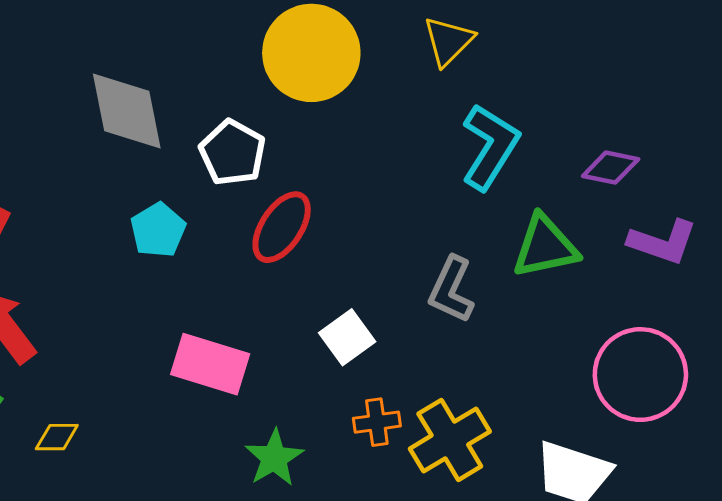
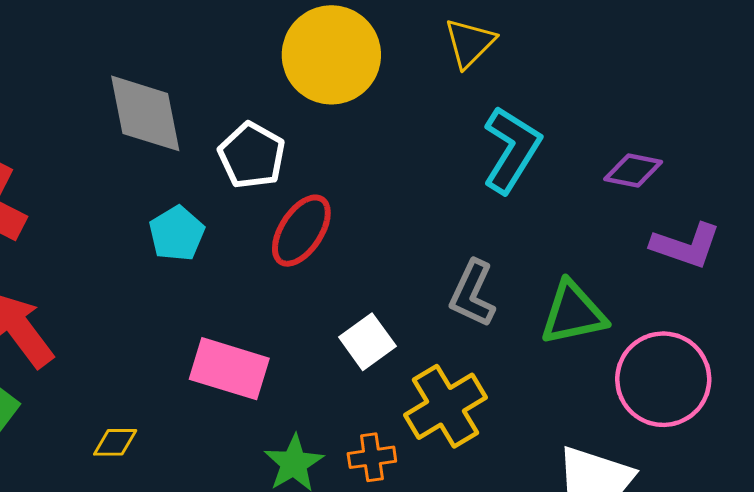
green triangle: (545, 246) -> (573, 313), moved
orange cross: (377, 422) -> (372, 457), moved
yellow diamond: (57, 437) -> (115, 442), moved
yellow cross: (450, 440) -> (446, 406), moved

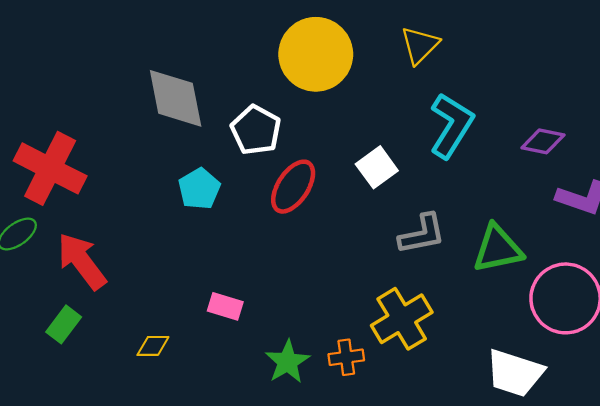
gray L-shape: (473, 294) -> (422, 234), turned -126
white square: (367, 342) -> (377, 167), moved
pink rectangle: (229, 369) -> (225, 306), moved, size x0.6

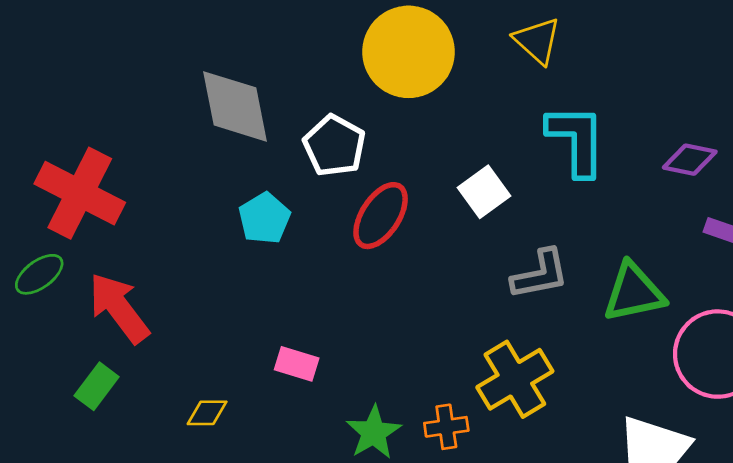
yellow triangle: (420, 45) -> (537, 41), turned -33
cyan L-shape: (451, 125) -> (576, 140), turned -32

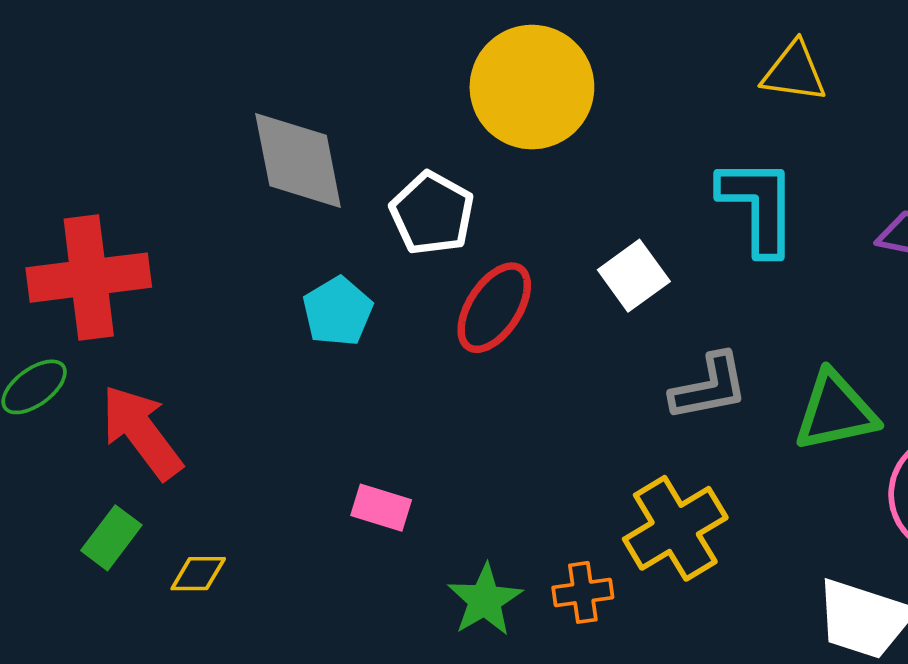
yellow triangle: (537, 41) -> (794, 72), moved, turned -34
red cross: (80, 193) -> (89, 278), turned -34
yellow diamond: (207, 413) -> (198, 574), moved

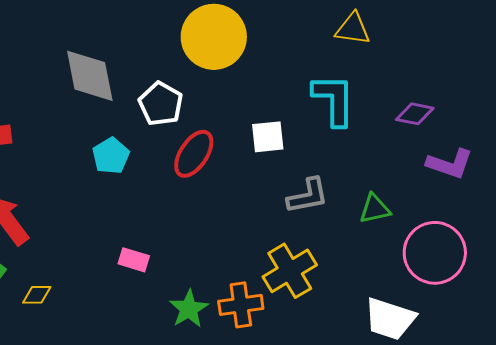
white square: (634, 276) -> (268, 137), turned 30
green triangle: (836, 411) -> (375, 209), size x0.7
orange cross: (583, 592) -> (241, 305), size x1.4

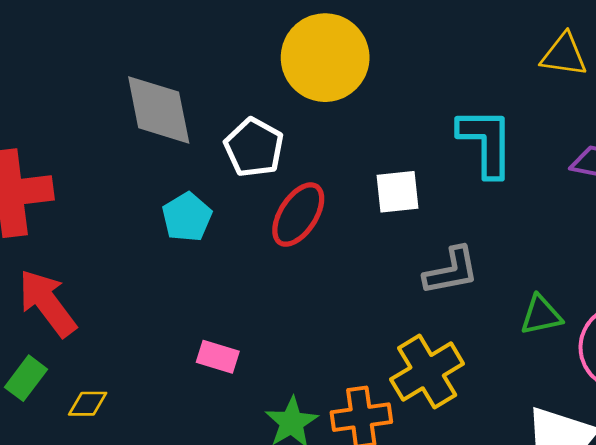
yellow triangle: (353, 29) -> (564, 55), moved
green triangle: (375, 209) -> (541, 315), moved

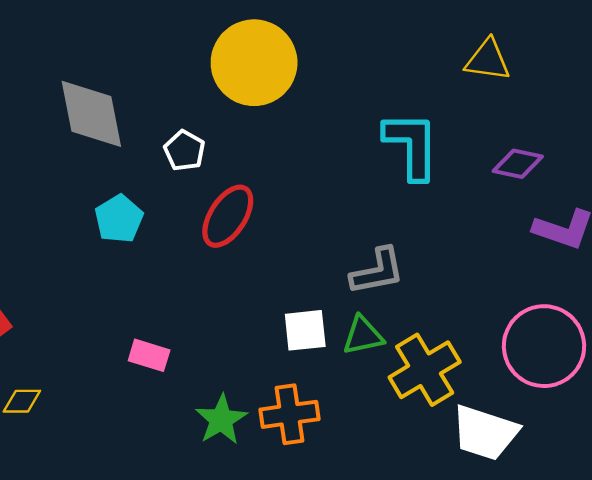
white pentagon: (254, 147) -> (185, 151), size x0.7
white square: (398, 192) -> (305, 330), moved
green triangle: (541, 315) -> (363, 336), moved
yellow cross: (427, 372) -> (425, 370), moved

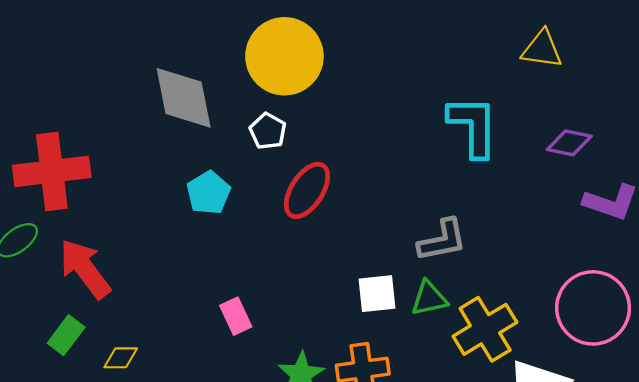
yellow circle: (254, 63) -> (284, 56), moved
pink rectangle: (149, 355) -> (236, 316), turned 48

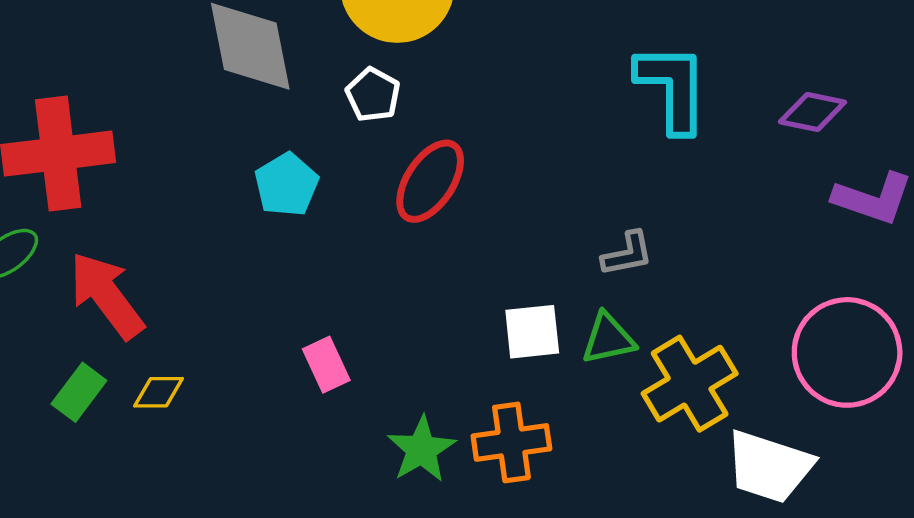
gray L-shape: (442, 240) -> (627, 254), size x0.7
yellow diamond: (121, 358) -> (158, 392), moved

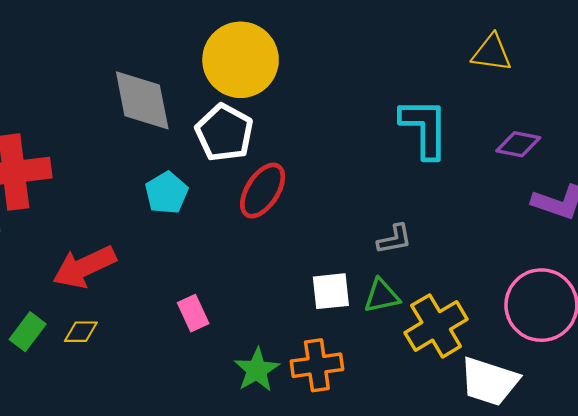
white pentagon: (373, 95) -> (224, 133), size x1.6
red arrow: (107, 295) -> (84, 267), moved, turned -78

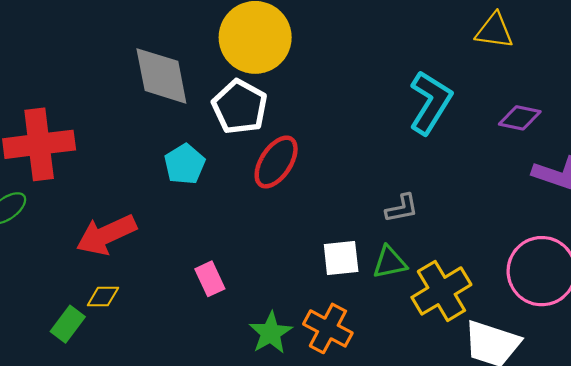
cyan L-shape: (425, 128) -> (430, 102), turned 32
green rectangle: (28, 332) -> (68, 324), moved
orange cross: (317, 365) -> (328, 328), turned 36

